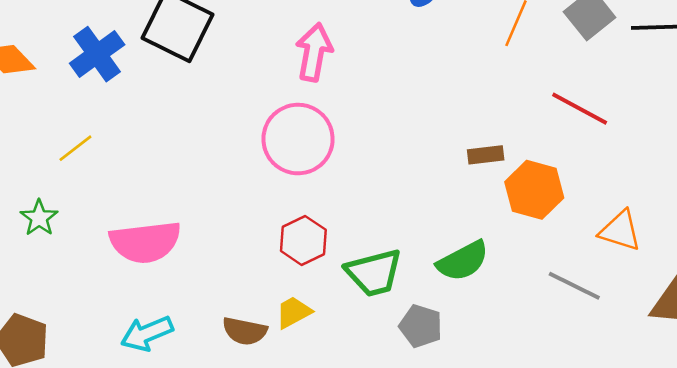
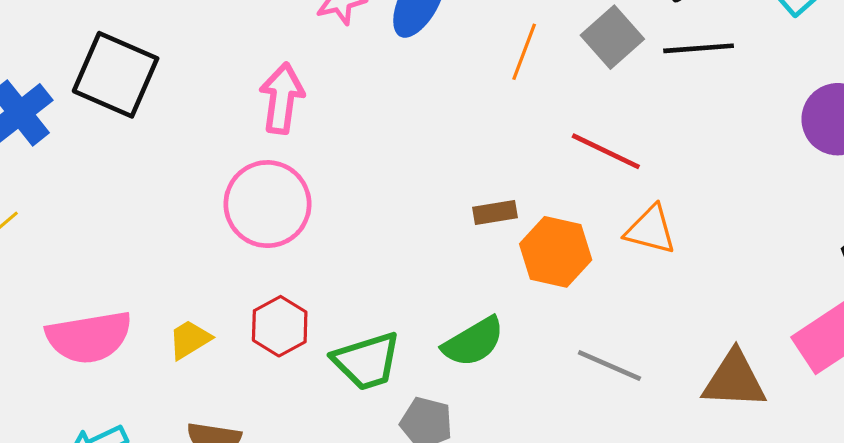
orange triangle: (620, 231) -> (651, 230), moved
yellow trapezoid: (294, 312) -> (190, 340), moved

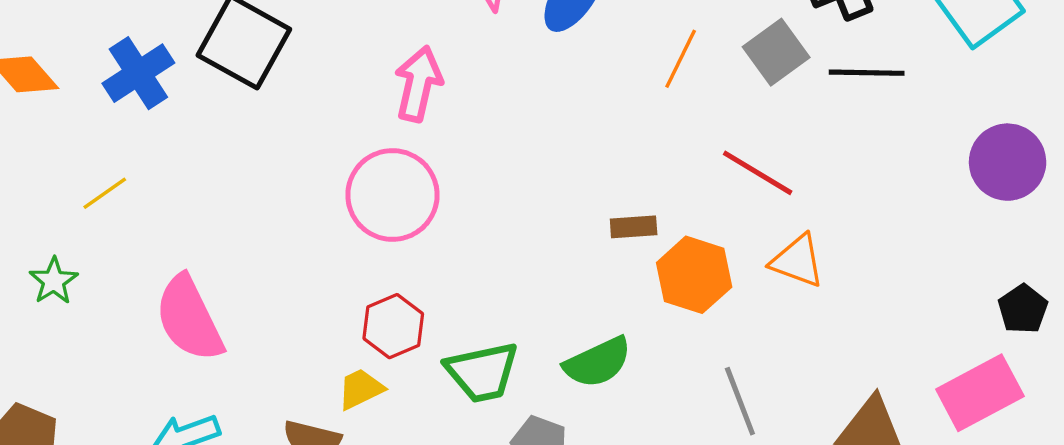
pink semicircle: (89, 337) -> (189, 319), turned 68
yellow trapezoid: (190, 340) -> (361, 389), moved
gray line: (609, 366) -> (740, 401), turned 40

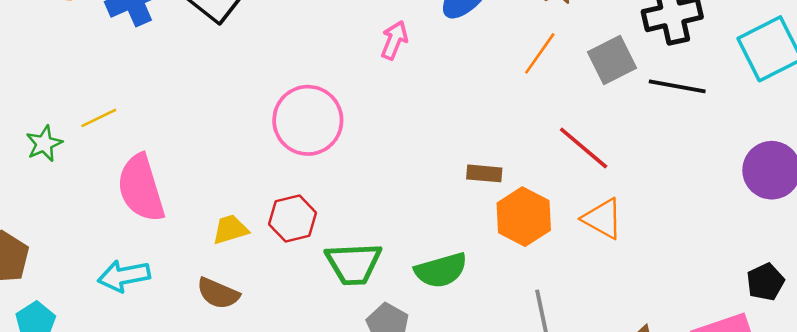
pink arrow: (418, 84) -> (394, 40), moved, size x0.7
yellow line: (105, 193) -> (99, 118), moved
yellow trapezoid: (361, 389) -> (230, 229), moved

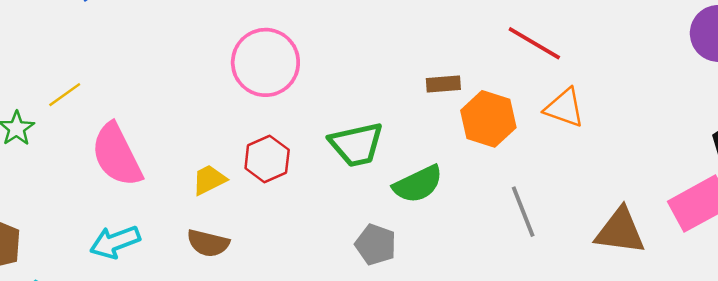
green trapezoid: (354, 264) -> (356, 144), moved

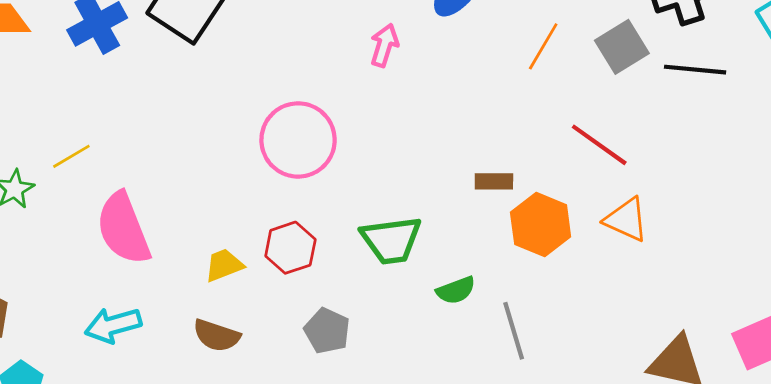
green semicircle: (418, 184) -> (456, 290), size x0.7
gray line: (523, 212) -> (514, 331), moved
gray pentagon: (376, 245) -> (327, 331), moved

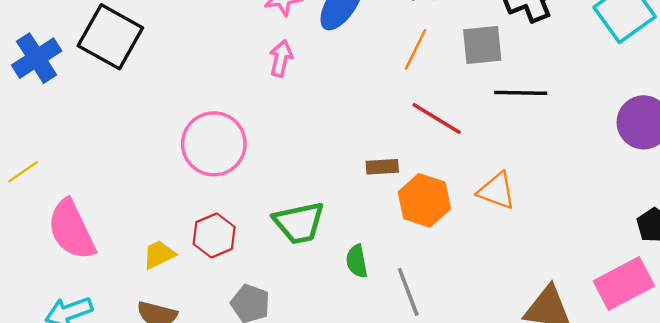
gray square: (622, 47) -> (482, 45), turned 30
black line: (695, 70) -> (521, 93), moved
red line: (599, 145) -> (437, 118), moved
green semicircle: (456, 290) -> (357, 261), turned 104

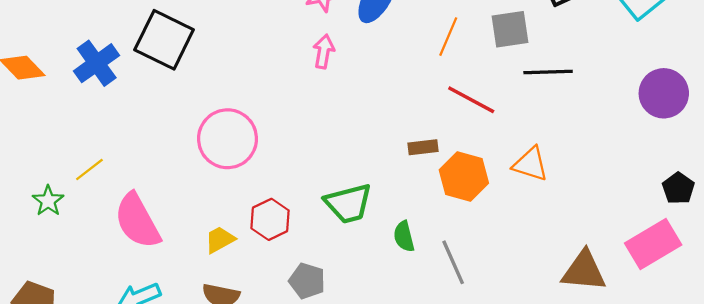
pink circle: (214, 144) -> (228, 139), moved

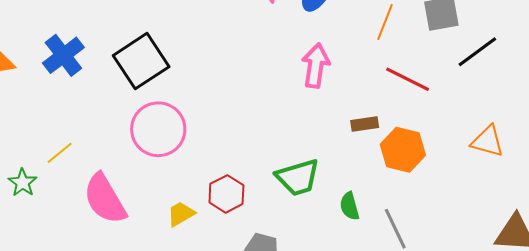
black square: (164, 40) -> (141, 61), moved, turned 32
pink arrow: (324, 51) -> (316, 66), moved, size x1.4
black line: (548, 72) -> (477, 52), turned -33
pink circle: (228, 139) -> (158, 129), moved
orange triangle: (530, 164) -> (488, 141), moved

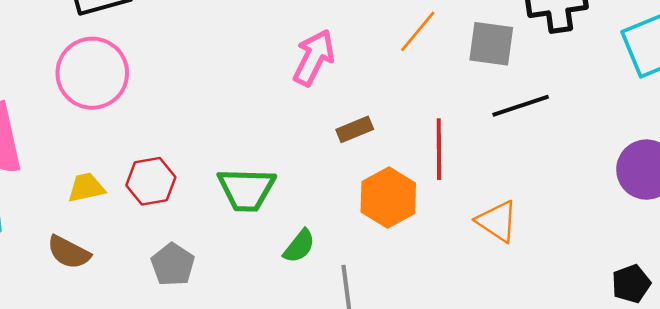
red line: (408, 79) -> (439, 149), moved, turned 45
brown rectangle: (365, 124) -> (355, 129), moved, turned -32
green semicircle: (350, 206) -> (299, 246), turned -144

